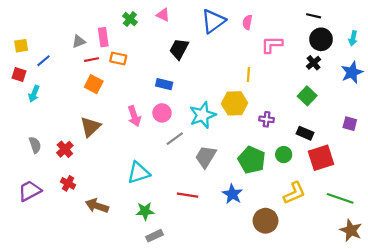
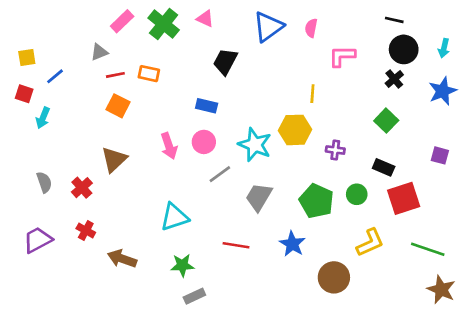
green cross: (130, 19) -> (164, 24), size x1.6
pink rectangle: (103, 37) -> (122, 21), moved, turned 54
cyan star: (203, 115) -> (255, 145), turned -30

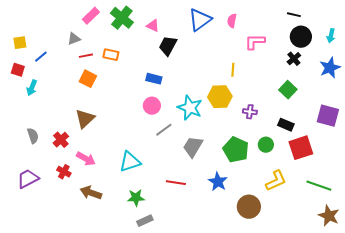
pink triangle: (205, 19) -> (153, 26), moved
pink arrow: (169, 146) -> (86, 159), moved, turned -42
purple square: (440, 155) -> (328, 116), size x1.6

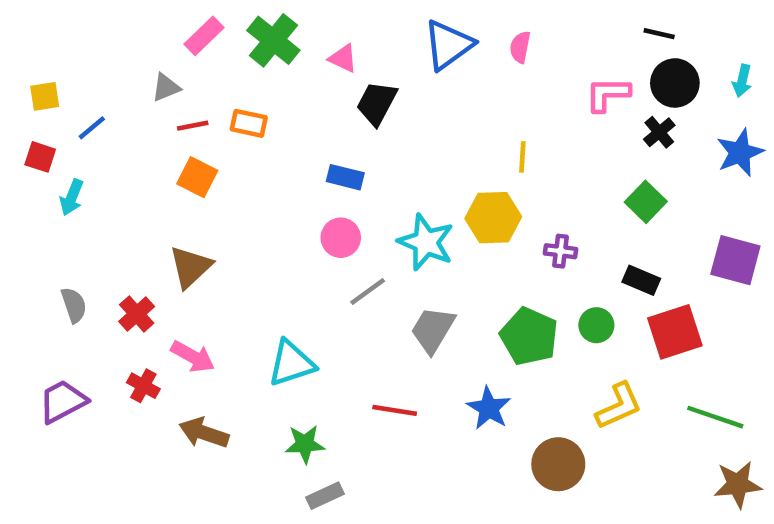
pink L-shape: (255, 42) -> (608, 94), moved
brown star: (329, 216) -> (738, 484), turned -30

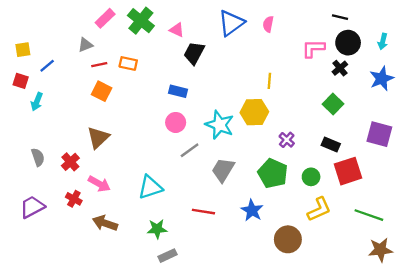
purple cross: (561, 251) -> (287, 140), moved, turned 35
green circle: (596, 325) -> (311, 177), moved

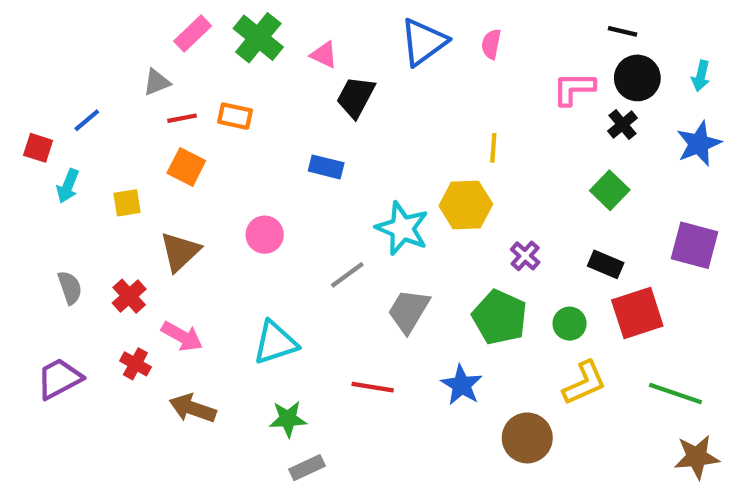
yellow square: (23, 50) -> (127, 203), moved
pink circle: (176, 122) -> (265, 235), moved

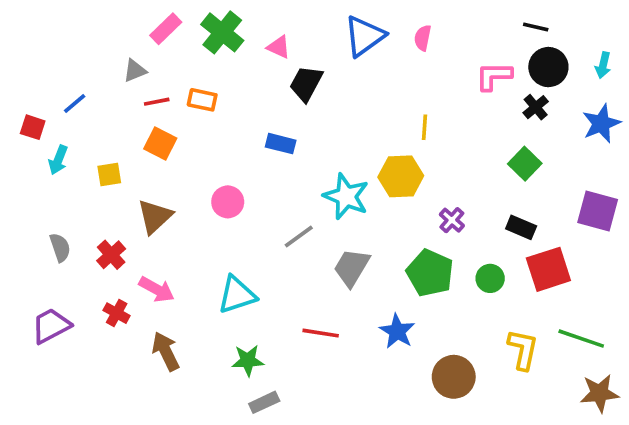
yellow L-shape: (584, 383) -> (523, 349), moved, turned -54
brown arrow: (193, 408) -> (166, 351), turned 45

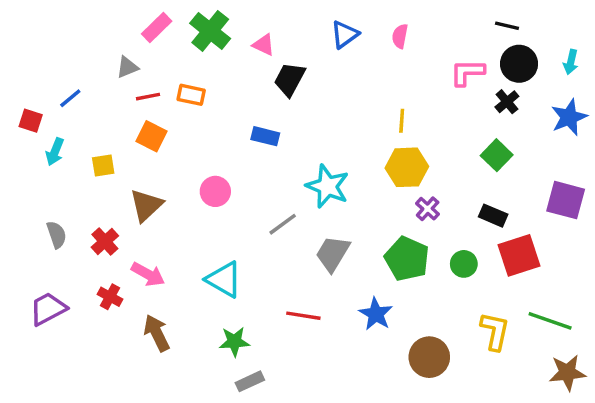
blue triangle: (364, 36) -> (345, 34), size x0.7
yellow hexagon: (401, 176) -> (407, 167), moved
cyan triangle: (237, 295) -> (224, 279), turned 48

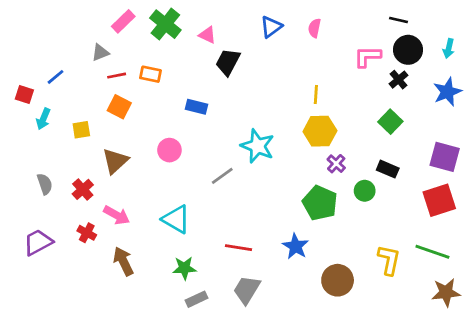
blue rectangle: (265, 136) -> (197, 107), moved
gray trapezoid: (333, 254) -> (247, 290), moved
red square: (519, 255) -> (439, 200), moved
green circle: (464, 264) -> (365, 191), moved

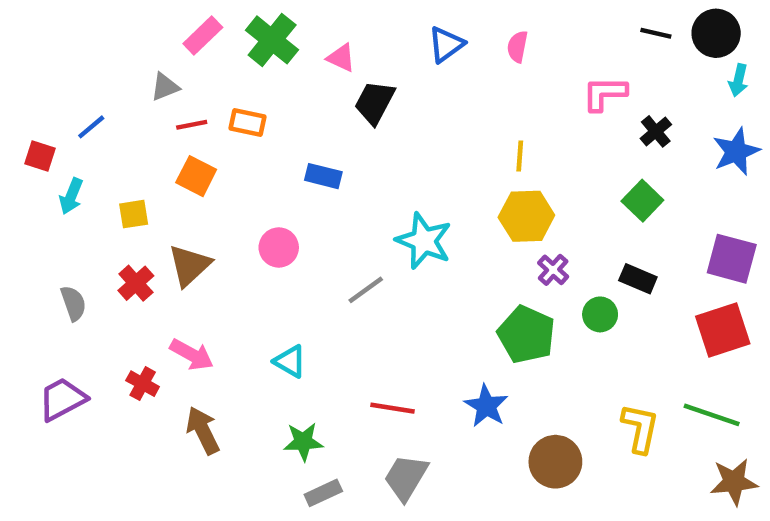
black circle: (408, 50) -> (716, 33), moved
red cross: (83, 189) -> (136, 283), moved
cyan triangle: (176, 219) -> (290, 361), size x0.7

